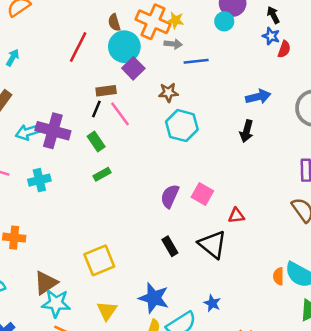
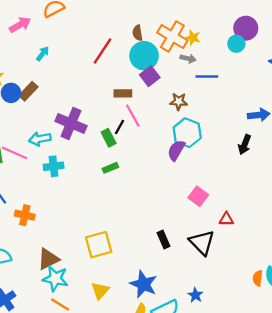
black line: (96, 109) -> (120, 127), moved
cyan arrow: (28, 132) -> (40, 139), moved
purple semicircle: (170, 196) -> (176, 150), moved

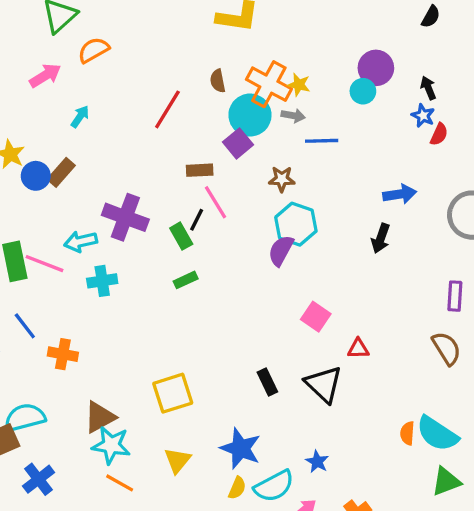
cyan circle: (144, 56) -> (250, 115), moved

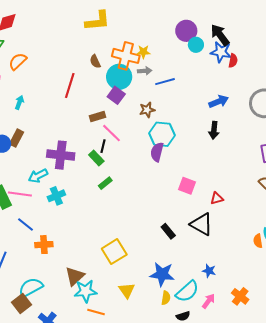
black arrow: (428, 88) -> (220, 35), size x1.6
cyan circle: (363, 91) -> (196, 45), moved
blue star: (423, 116) -> (221, 52), size x1.5
blue line: (25, 326) -> (25, 225), moved

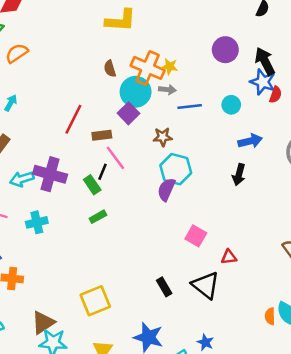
cyan circle: (196, 45) -> (231, 105), moved
red line: (70, 86) -> (73, 119), moved
cyan arrow: (38, 176) -> (22, 179), moved

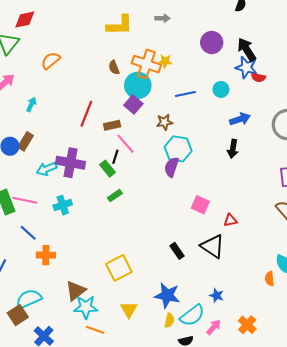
orange semicircle: (17, 53) -> (51, 61), moved
gray arrow: (167, 90) -> (162, 18), moved
red semicircle: (276, 95) -> (258, 77), turned 88
orange semicircle: (270, 316) -> (270, 279), moved

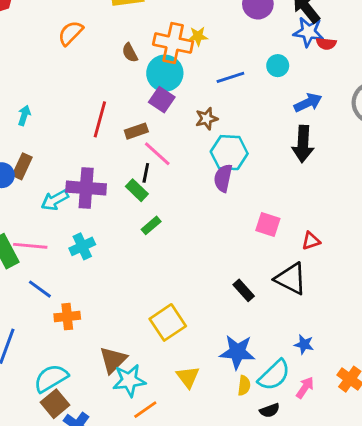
orange semicircle: (51, 61) -> (70, 33), moved
black arrow: (233, 149) -> (303, 144), size x1.4
brown square: (18, 315) -> (55, 404), moved
orange line: (95, 330) -> (145, 410), turned -48

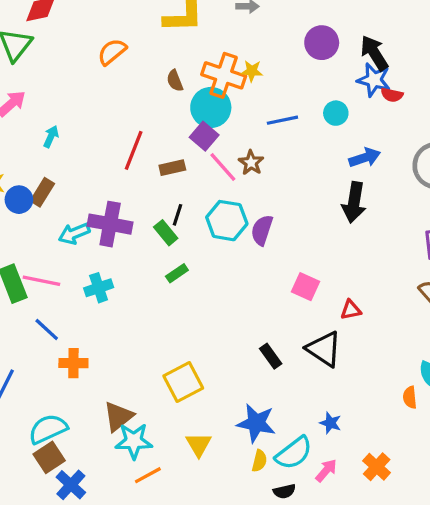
brown star: (207, 119) -> (251, 163), turned -30
cyan hexagon: (229, 153) -> (227, 221), moved
pink line: (157, 154) -> (223, 167), moved

